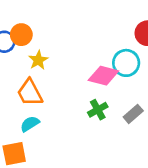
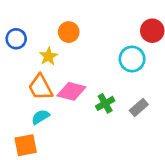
orange circle: (21, 35) -> (69, 32), moved
pink diamond: (103, 76) -> (71, 91), moved

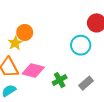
orange circle: (69, 32) -> (25, 32), moved

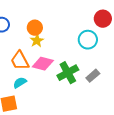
yellow star: (15, 43) -> (37, 41), moved
green cross: (60, 80) -> (68, 73), size x1.5

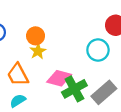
pink diamond: (43, 64) -> (59, 78), moved
gray rectangle: (93, 76) -> (104, 92), size x1.5

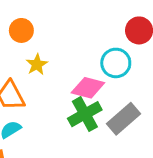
orange circle: (36, 36) -> (21, 30), moved
pink diamond: (59, 78) -> (88, 88), moved

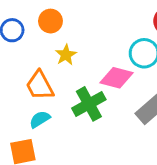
green cross: (85, 114) -> (89, 104), moved

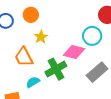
cyan semicircle: (40, 119) -> (33, 82), moved

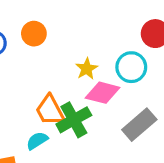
yellow star: (41, 37) -> (87, 69), moved
orange trapezoid: (24, 57) -> (50, 110), moved

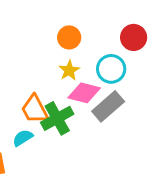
orange circle: (34, 34) -> (69, 37), moved
gray rectangle: (139, 125) -> (108, 106), moved

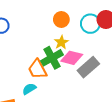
cyan circle: (111, 69) -> (90, 24), moved
green cross: (57, 118) -> (52, 58), moved

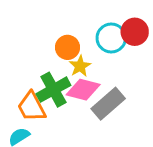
orange circle: (61, 19) -> (68, 47), moved
yellow star: (61, 42) -> (80, 66), moved

